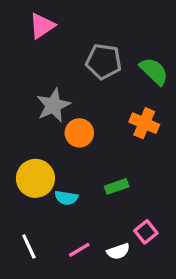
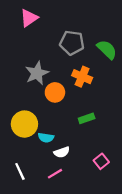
orange cross: (144, 123) -> (82, 77), moved
green rectangle: (117, 186) -> (87, 118), moved
white semicircle: (118, 251) -> (62, 152), moved

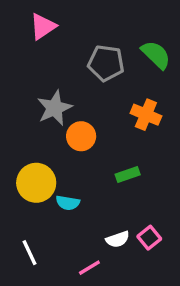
green semicircle: (107, 49) -> (156, 55), moved
orange cross: (82, 77) -> (146, 115), moved
white semicircle: (62, 152) -> (118, 239), moved
pink line: (55, 174) -> (89, 268), moved

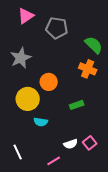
green semicircle: (156, 55) -> (94, 45), moved
gray pentagon: (106, 63) -> (57, 28), moved
gray star: (54, 108) -> (21, 58), moved
yellow circle: (36, 183) -> (28, 99), moved

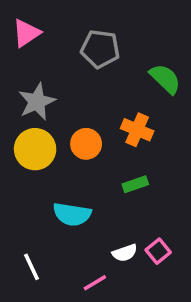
pink triangle: (26, 16) -> (26, 33), moved
orange cross: (88, 69) -> (137, 130), moved
yellow circle: (28, 99) -> (35, 149), moved
cyan semicircle: (41, 122) -> (72, 214), size x1.5

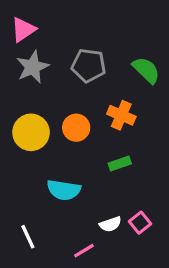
gray pentagon: (100, 49) -> (89, 65), moved
gray star: (37, 102) -> (33, 67), moved

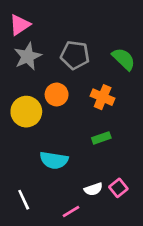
orange circle: (76, 128) -> (57, 94), moved

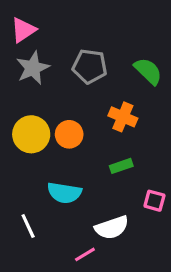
orange circle: (57, 94) -> (69, 134), moved
pink square: (118, 188) -> (154, 201), moved, turned -36
white semicircle: (93, 189) -> (112, 228), size x1.5
white line: (24, 200) -> (28, 226), moved

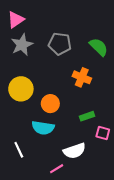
orange circle: (69, 134) -> (50, 104), moved
green rectangle: (121, 166) -> (87, 116), moved

